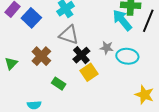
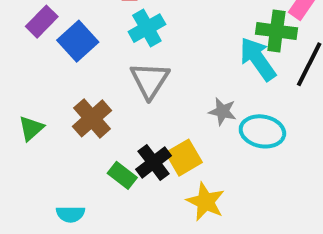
gray triangle: (69, 35) -> (150, 80), turned 40
black cross: (81, 55) -> (154, 162), moved
yellow star: (144, 95) -> (206, 202), moved

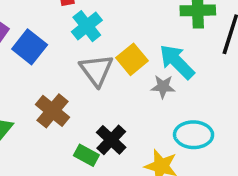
cyan arrow: (258, 59) -> (177, 62), moved
cyan ellipse: (262, 131) -> (194, 135), moved
yellow square: (184, 158) -> (132, 59), moved

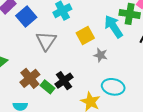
cyan arrow: (177, 62) -> (113, 27), moved
gray triangle: (96, 70) -> (46, 41), moved
brown cross: (53, 111) -> (30, 78), moved

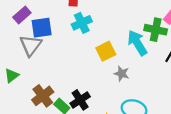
blue square: (26, 17) -> (42, 28), turned 30
gray triangle: (46, 41) -> (31, 45), moved

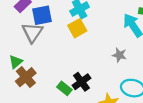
yellow square: (106, 51) -> (77, 28), moved
brown cross: (43, 96) -> (26, 77), moved

